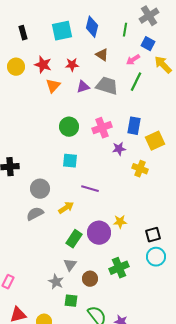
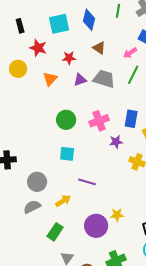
green line: (125, 30) -> (118, 11), moved
red star: (43, 65) -> (38, 48), moved
yellow circle: (16, 67) -> (18, 69), moved
green rectangle: (74, 239) -> (55, 232), moved

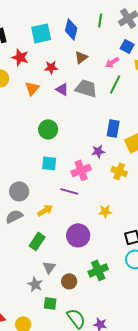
brown triangle: (99, 48) -> (81, 57), turned 48
purple triangle: (80, 80) -> (62, 89), turned 48
pink cross: (99, 121) -> (81, 170), moved
yellow star: (117, 215) -> (105, 211), moved

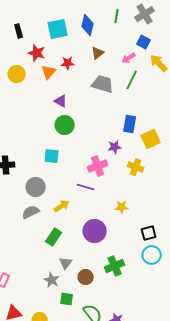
orange triangle: (32, 88) -> (49, 72), moved
purple triangle: (62, 89) -> (61, 101), moved
cyan square: (49, 163) -> (52, 156), moved

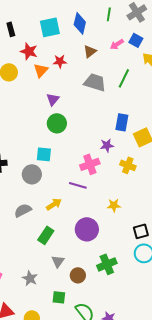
pink arrow: (129, 58) -> (117, 44), moved
purple triangle: (61, 101) -> (53, 99), turned 40
gray circle: (36, 187) -> (32, 174), moved
gray star: (52, 280) -> (30, 278), moved

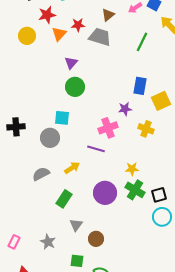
red star: (29, 51) -> (47, 15), turned -30
gray trapezoid: (95, 82) -> (100, 37), moved
green cross: (107, 264) -> (135, 190), moved, turned -36

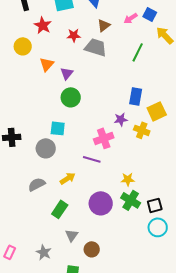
red star: (47, 15) -> (43, 25), turned -30
orange triangle: (59, 34) -> (47, 64), moved
yellow cross: (146, 129) -> (142, 130), moved

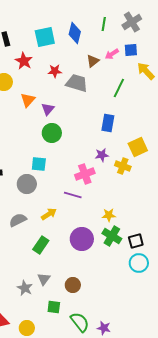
blue square: (150, 14) -> (131, 50), turned -32
brown triangle: (104, 25) -> (93, 61), moved
blue rectangle: (136, 96) -> (108, 123), moved
gray triangle: (72, 235) -> (44, 279), moved

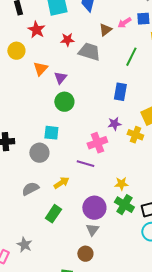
gray triangle: (44, 279) -> (92, 230), moved
gray star: (25, 288) -> (24, 245), moved

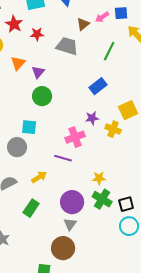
red star: (67, 40) -> (37, 34), moved
blue rectangle: (120, 92) -> (98, 86), turned 42
brown circle: (85, 254) -> (63, 248), size x1.5

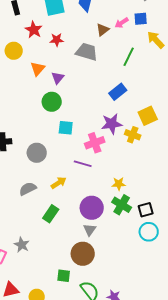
green circle: (42, 96) -> (52, 102), moved
purple star: (92, 118) -> (112, 124), size x1.5
cyan square: (29, 127) -> (66, 128), moved

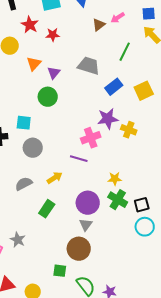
blue square: (141, 19) -> (149, 14), moved
gray trapezoid: (87, 52) -> (89, 66), moved
yellow square: (148, 116) -> (144, 91), moved
cyan square: (66, 128) -> (24, 123), moved

